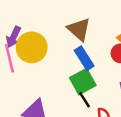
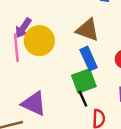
brown triangle: (79, 29) -> (88, 30), turned -30

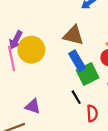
green square: (84, 81) -> (88, 74), moved
purple triangle: (34, 104) -> (33, 106), size x0.7

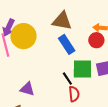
green square: (88, 74) -> (82, 69), moved, turned 30
red semicircle: (92, 113) -> (74, 94), moved

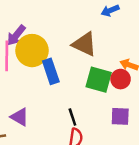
blue rectangle: (67, 44) -> (51, 71), moved
green square: (82, 69) -> (99, 80), moved

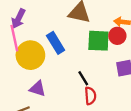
yellow circle: (32, 51) -> (30, 55), moved

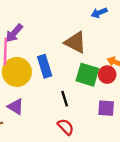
black line: (83, 78) -> (65, 99), moved
red semicircle: (90, 96) -> (66, 127), turned -54

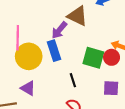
purple arrow: (14, 33) -> (59, 30), moved
brown triangle: (75, 42) -> (77, 16), moved

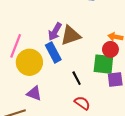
brown triangle: (77, 16) -> (71, 36), moved, turned -35
pink line: (18, 38) -> (16, 46), turned 30
green square: (93, 58) -> (103, 64), moved

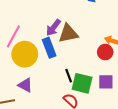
green square: (103, 64) -> (82, 83), moved

